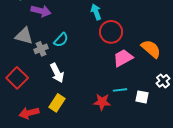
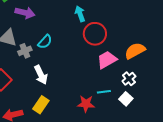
orange semicircle: (151, 49) -> (135, 51), turned -70
white cross: (163, 81) -> (129, 79), moved
white square: (142, 97) -> (126, 99), turned 32

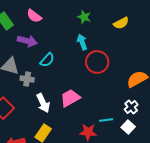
cyan semicircle: (45, 42) -> (47, 60), moved
gray cross: (25, 51) -> (27, 79), turned 32
pink trapezoid: (107, 60) -> (70, 98), moved

